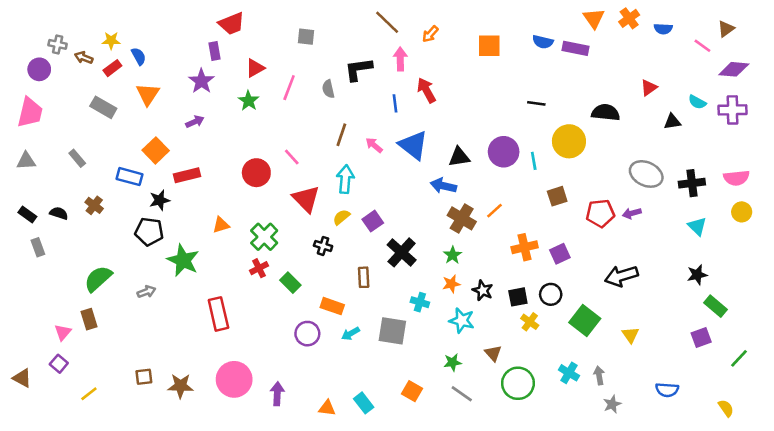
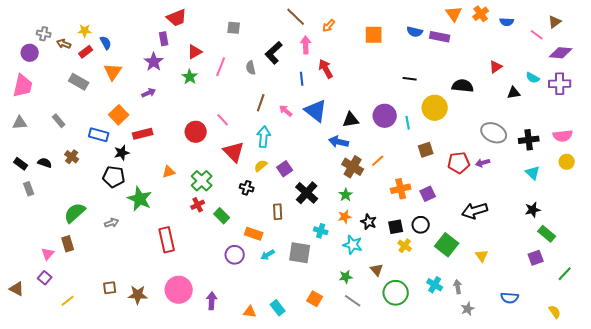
black L-shape: (358, 69) -> (274, 53), turned -35

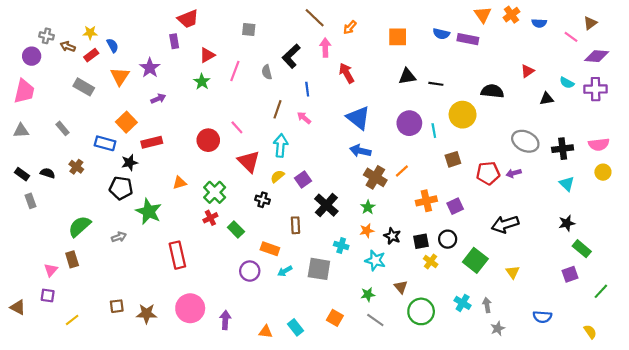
purple star: (154, 62) -> (150, 68), moved
blue line: (302, 79) -> (307, 89), moved
blue triangle: (316, 111) -> (358, 118), moved
black triangle: (351, 120) -> (407, 76), moved
purple square: (45, 278) -> (48, 296), turned -32

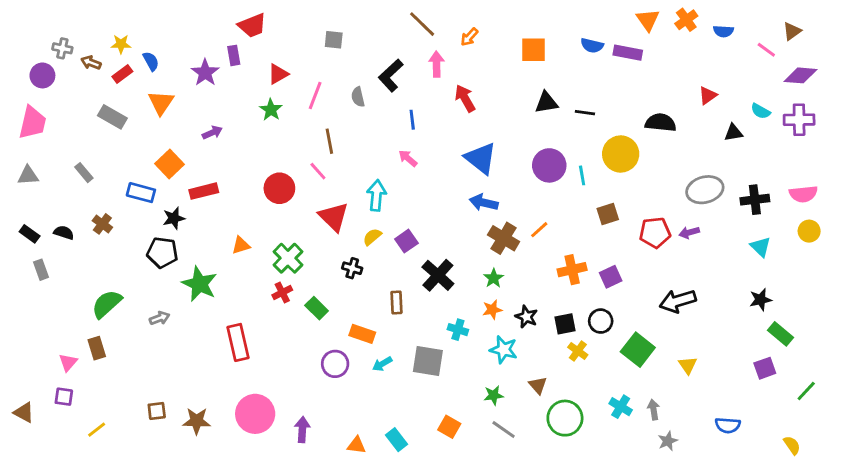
purple star: (150, 68) -> (205, 73), moved
brown line: (277, 109) -> (329, 141), moved, turned -30
gray ellipse: (525, 141) -> (705, 190), turned -40

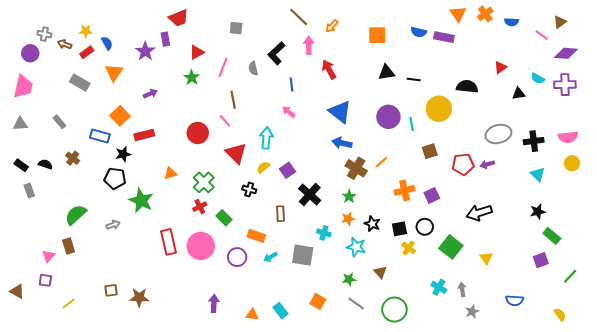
pink circle: (255, 414) -> (201, 246), moved
green circle: (565, 418) -> (394, 310), moved

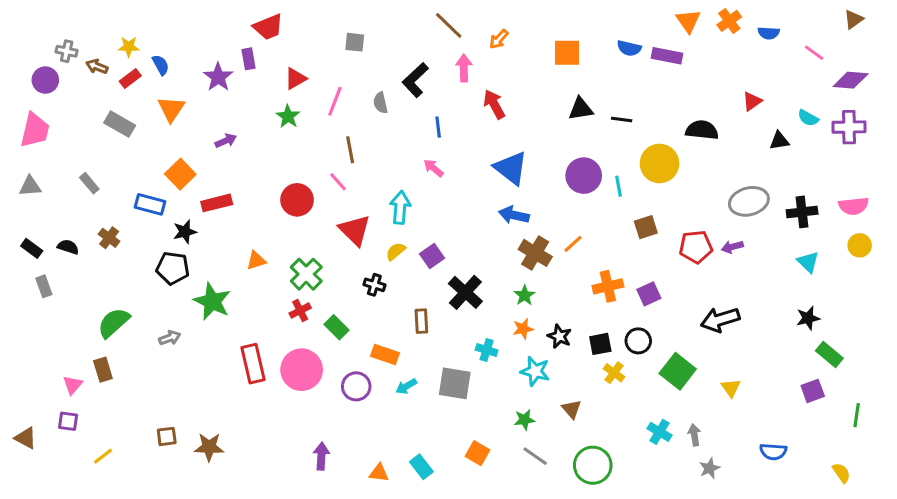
brown triangle: (560, 22) -> (854, 19), moved
green line: (570, 276) -> (857, 415), turned -35

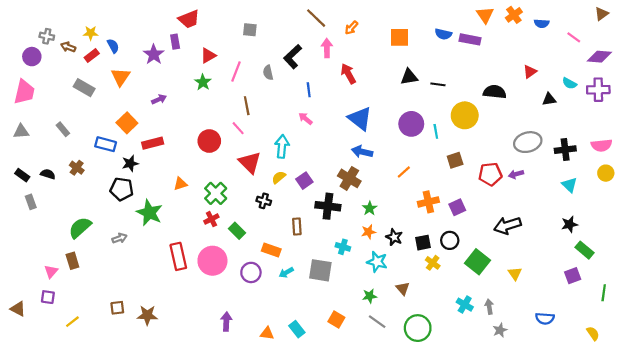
brown cross: (535, 253) -> (349, 178), moved
black cross: (465, 292) -> (328, 206), turned -35

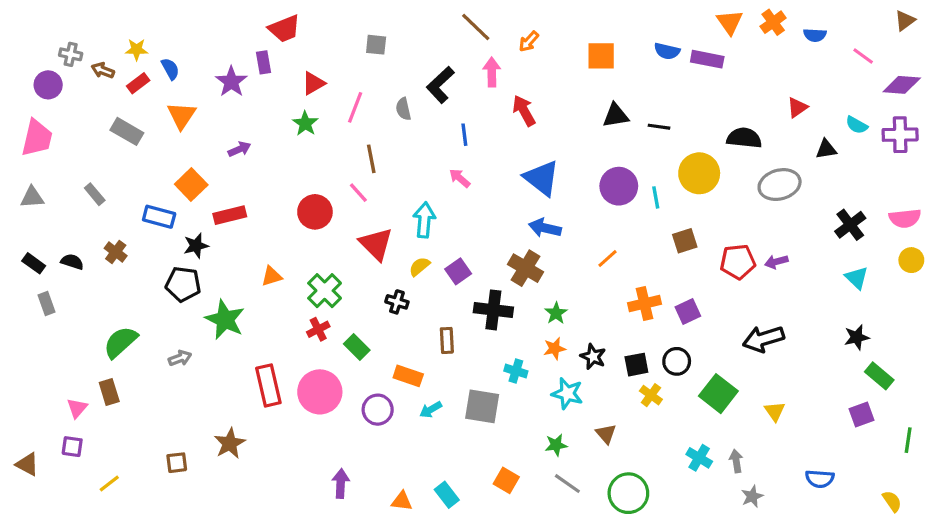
gray ellipse: (528, 142) -> (780, 185), moved
black cross: (565, 150) -> (850, 225), turned -30
brown star: (147, 315) -> (230, 443), moved, turned -30

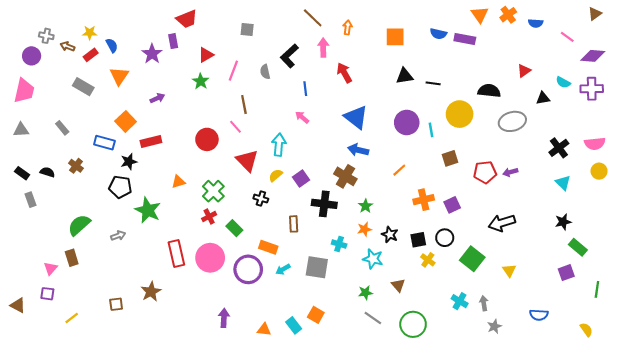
orange arrow: (529, 41) -> (348, 27), turned 144
purple circle: (378, 410) -> (248, 269), size x1.4
orange square: (506, 480) -> (316, 315), moved

